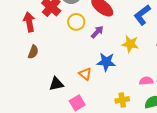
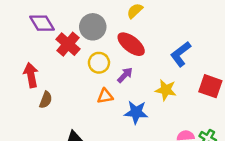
red arrow: (29, 22) -> (31, 75), moved
orange triangle: (85, 74) -> (105, 96), moved, turned -48

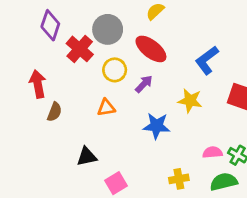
purple diamond: (42, 23) -> (50, 25), turned 50
orange triangle: (105, 96) -> (106, 108), moved

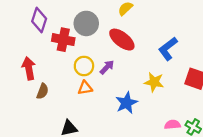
red cross: (80, 49) -> (63, 40), turned -30
yellow circle: (115, 70) -> (84, 66), moved
purple arrow: (144, 84) -> (107, 67), moved
blue star: (157, 126) -> (126, 103), turned -30

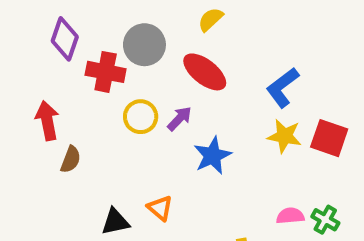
yellow star: (154, 82) -> (284, 136), moved
orange triangle: (85, 88) -> (160, 208), moved, turned 49
blue star: (126, 103) -> (213, 156), moved

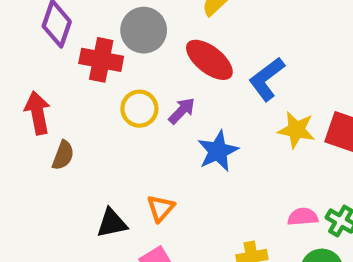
blue L-shape: (282, 87) -> (267, 79), moved
orange triangle: (160, 208) -> (161, 208), turned 32

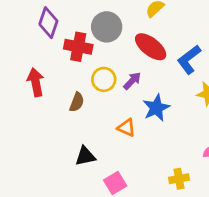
brown semicircle: (63, 155) -> (77, 102), moved
orange triangle: (161, 208) -> (126, 128), moved, turned -48

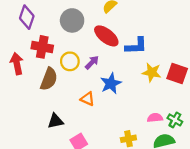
red cross: (78, 47) -> (42, 47), moved
blue L-shape: (189, 60) -> (136, 46), turned -145
brown semicircle: (77, 102) -> (49, 79), size x1.5

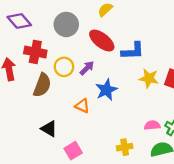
purple diamond: (27, 17) -> (19, 21), turned -60
black triangle: (56, 121) -> (49, 129), turned 42

